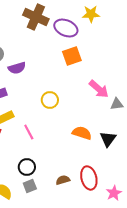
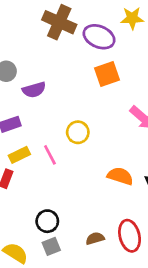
pink line: (29, 132) -> (50, 155), moved

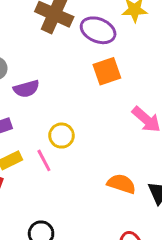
yellow circle: (78, 132) -> (61, 136), moved

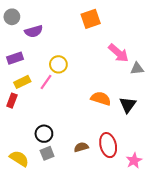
pink line: (44, 160) -> (46, 82), turned 63

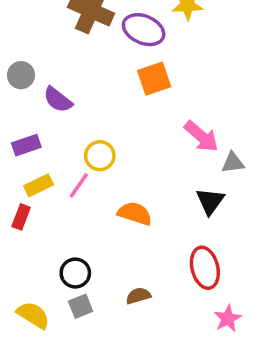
purple semicircle: (34, 31) -> (58, 100), turned 54
orange semicircle: (101, 99) -> (135, 213), moved
black triangle: (128, 105) -> (210, 201), moved
red ellipse: (108, 145) -> (205, 268), moved

